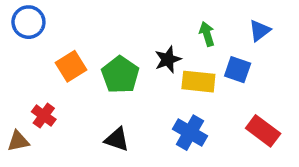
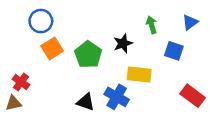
blue circle: (28, 22) -> (41, 21), moved
yellow rectangle: (198, 82) -> (139, 75), moved
red cross: (44, 116) -> (21, 82), moved
blue cross: (190, 133) -> (117, 97), moved

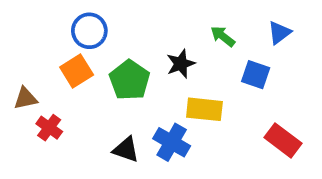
blue circle: (41, 21) -> (89, 31), moved
green arrow: (152, 25) -> (223, 36), turned -35
red cross: (21, 82) -> (49, 128), moved
brown triangle: (14, 103) -> (25, 98), moved

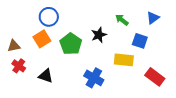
brown triangle: (25, 98) -> (14, 46), moved
yellow rectangle: (204, 109) -> (124, 60), moved
red cross: (49, 128) -> (19, 66), moved
black triangle: (126, 150) -> (46, 76), moved

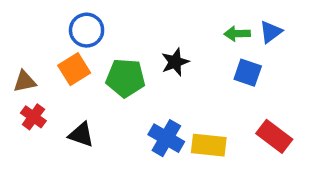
green arrow: (122, 20) -> (237, 34), moved, turned -40
green pentagon: (71, 44) -> (126, 78), turned -30
yellow rectangle: (124, 60) -> (209, 145), moved

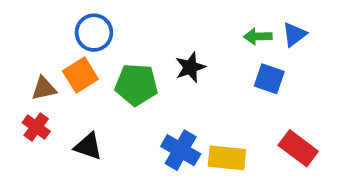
brown triangle: (25, 81) -> (44, 88), moved

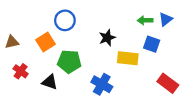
blue circle: (94, 33) -> (65, 20), moved
green pentagon: (136, 85) -> (69, 62), moved
brown triangle: (44, 88) -> (12, 42), moved
yellow rectangle: (227, 158) -> (128, 58), moved

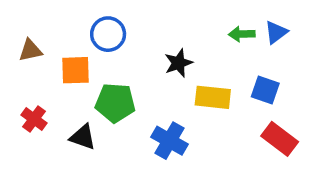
brown triangle: (12, 42) -> (30, 50), moved
orange square: (45, 42) -> (76, 70), turned 30
blue square: (152, 44) -> (265, 90), moved

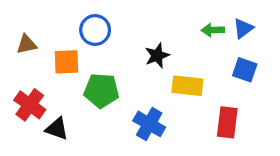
blue square: (265, 90) -> (245, 70), moved
red cross: (34, 119) -> (30, 105), size x1.4
black triangle: (83, 137) -> (57, 129), moved
red rectangle: (280, 139) -> (227, 122), moved, turned 60

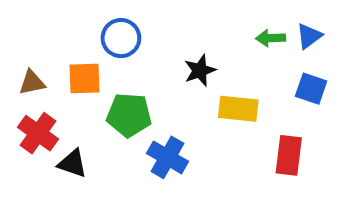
brown triangle: (27, 44) -> (32, 83), moved
blue cross: (149, 124) -> (167, 157), moved

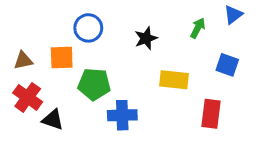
blue triangle: (309, 36) -> (233, 15), moved
green arrow: (271, 38) -> (198, 28), turned 120
black star: (200, 70) -> (146, 38), moved
blue cross: (167, 157) -> (122, 115), turned -32

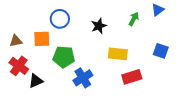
blue square: (227, 65) -> (161, 51), moved
red rectangle: (211, 114) -> (132, 77), moved, turned 66
blue cross: (122, 115) -> (83, 78), turned -30
black triangle: (53, 120) -> (36, 81), turned -42

